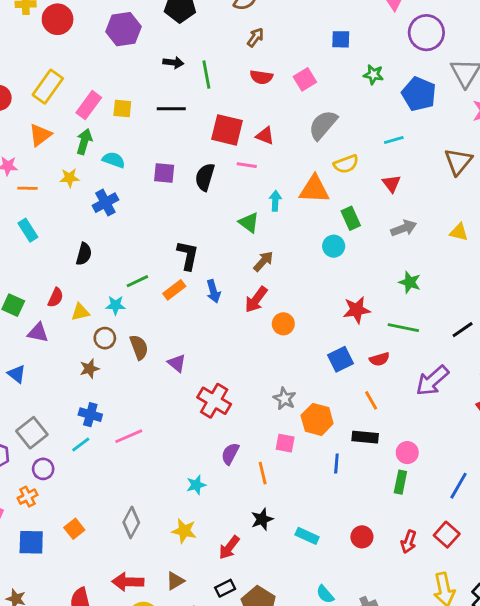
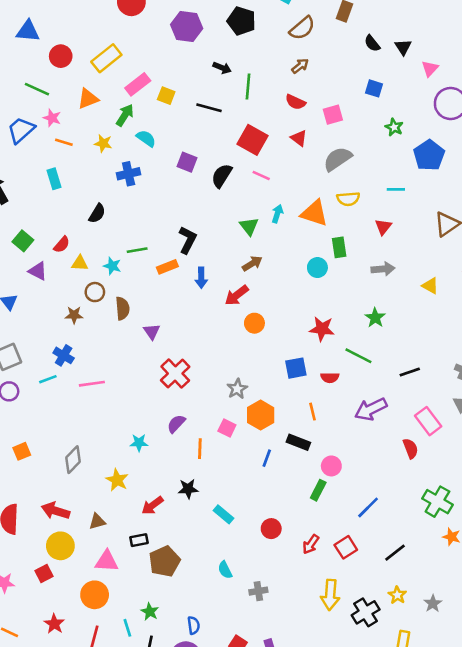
red triangle: (265, 136) -> (299, 138), moved

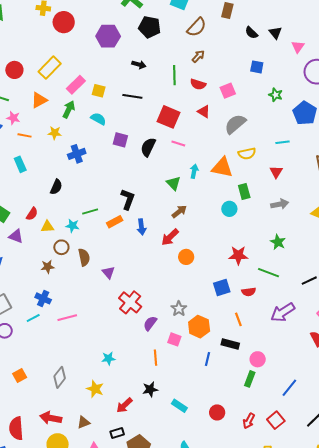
green line: (248, 86) -> (174, 75), moved
cyan semicircle: (146, 138) -> (98, 119), moved
purple semicircle: (176, 424) -> (150, 323), moved

